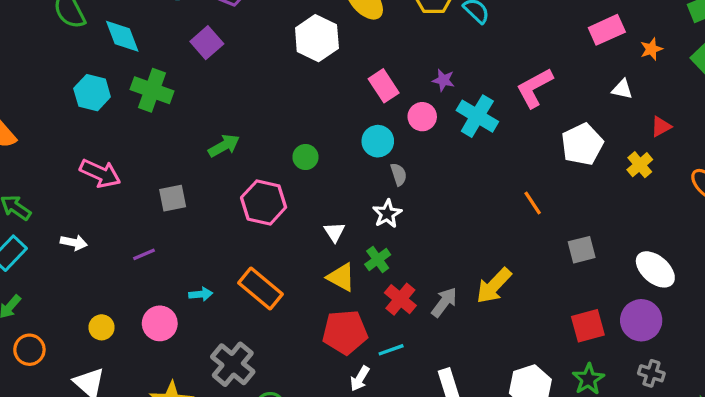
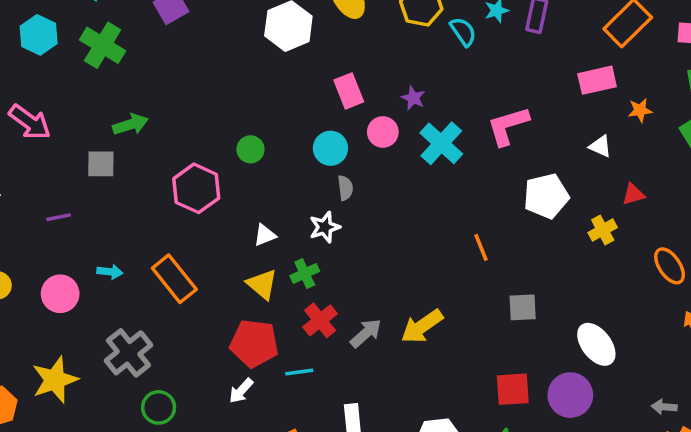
green arrow: (224, 146) -> (130, 124), moved
white triangle: (334, 232) -> (265, 235), turned 30
white arrow: (360, 379) -> (241, 391), moved

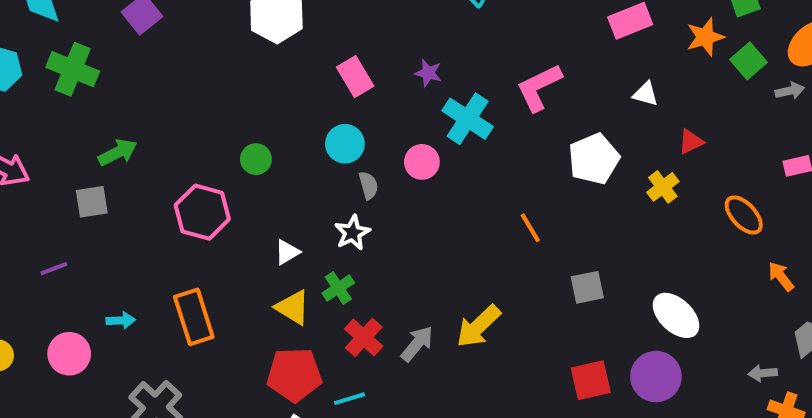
orange star: (640, 110) -> (705, 37), moved, size x1.4
pink circle: (383, 132) -> (422, 162), moved
orange rectangle: (174, 279) -> (194, 317), turned 30

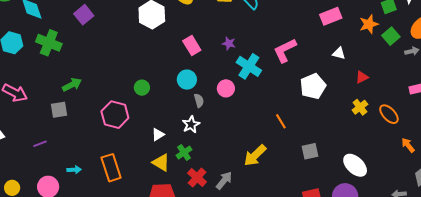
yellow cross: (663, 187) -> (360, 107), moved
yellow arrow: (478, 326) -> (255, 155), moved

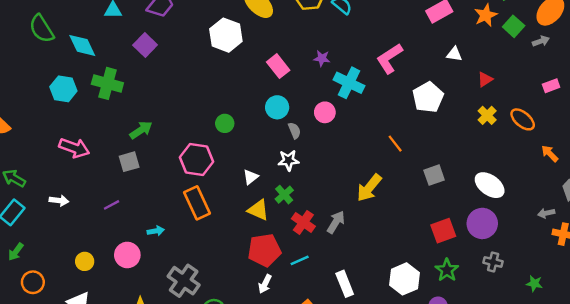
white star: (191, 125) -> (288, 160), turned 30
orange rectangle: (111, 168) -> (197, 203), moved

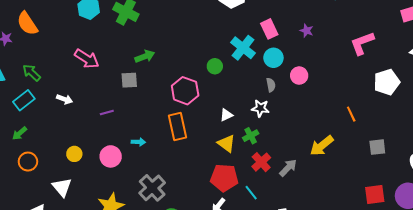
cyan cross: (349, 83) -> (243, 48), moved
cyan circle: (277, 107) -> (273, 58), moved
cyan line: (300, 260) -> (251, 193), turned 63

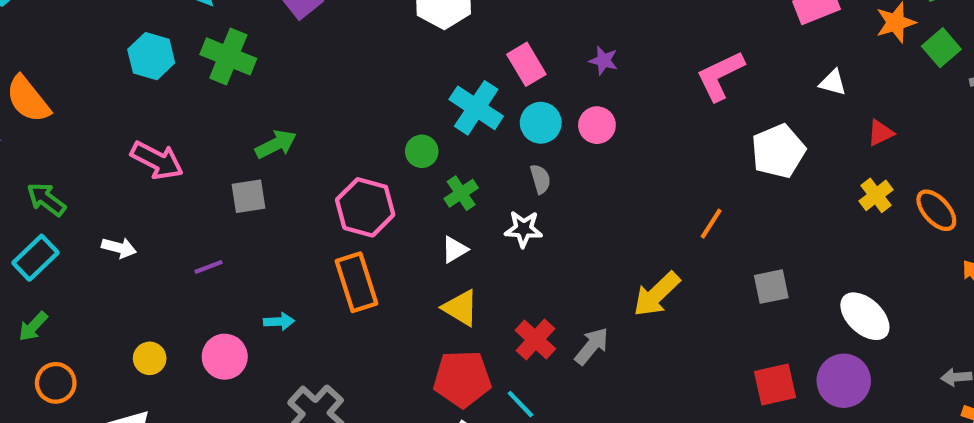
pink circle: (299, 76) -> (597, 125), moved
orange line: (351, 114) -> (711, 224), turned 63
green cross: (251, 136) -> (461, 193), moved

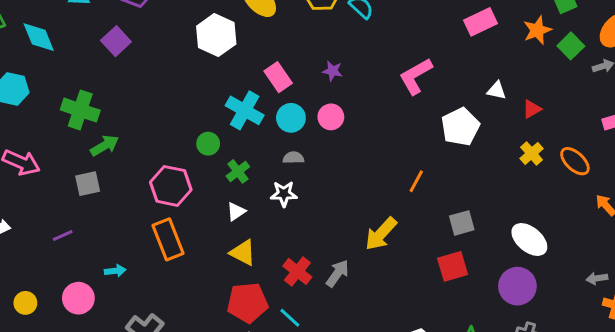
green cross: (228, 56) -> (80, 110), moved
white triangle: (833, 83) -> (497, 90), moved
gray semicircle: (540, 179) -> (293, 158), turned -72
red square: (775, 385) -> (453, 266), moved

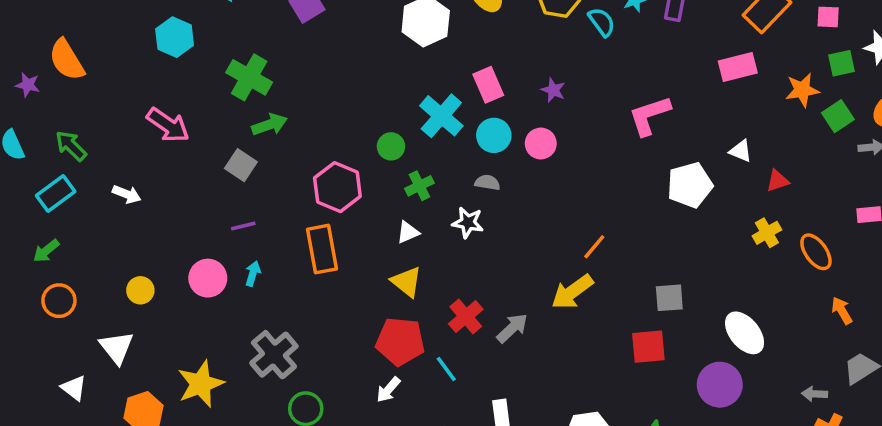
orange line: (416, 181) -> (594, 247), moved
gray square: (88, 184) -> (241, 165), turned 35
purple line: (63, 235) -> (243, 226), moved
cyan arrow: (115, 271) -> (253, 274), turned -78
pink circle: (78, 298) -> (208, 278), moved

